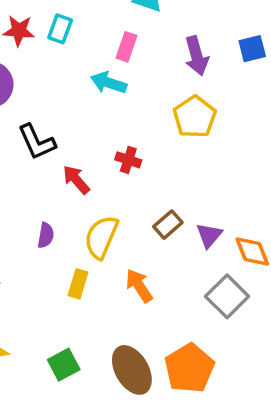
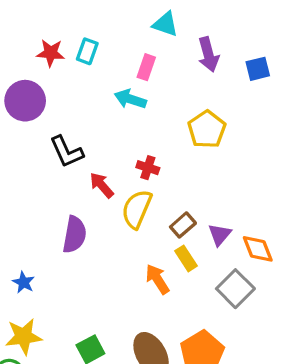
purple arrow: (197, 56) -> (208, 54), moved
purple semicircle: (46, 235) -> (75, 235), size x1.6
yellow semicircle: (101, 237) -> (137, 209), moved
yellow rectangle: (78, 284) -> (186, 258), moved, turned -50

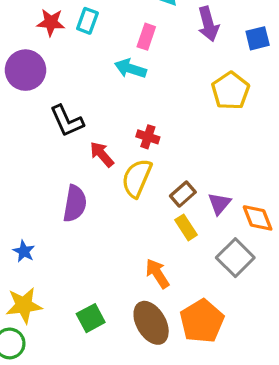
yellow pentagon: (207, 129) -> (231, 91), moved
orange arrow: (157, 279) -> (157, 274), moved

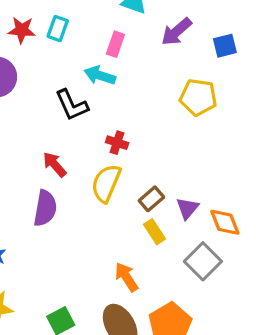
purple arrow: (208, 24) -> (176, 32), turned 64
yellow pentagon: (231, 91) -> (198, 97), turned -30
black L-shape: (67, 121) -> (72, 105), moved
red arrow: (102, 154) -> (55, 164), moved

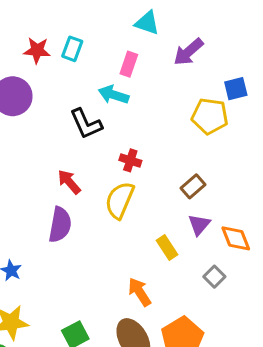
blue square: (225, 46) -> (236, 89), moved
brown rectangle: (151, 199) -> (193, 186), moved
gray square: (203, 261) -> (214, 277), size x0.6

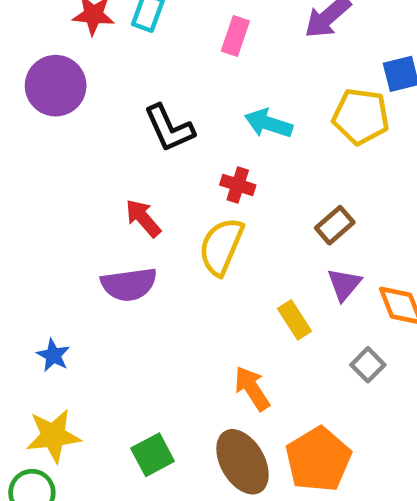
cyan arrow: (114, 95) -> (269, 123), moved
purple semicircle: (60, 225) -> (129, 284), turned 72

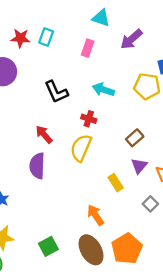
purple semicircle: (129, 284) -> (37, 166), turned 100

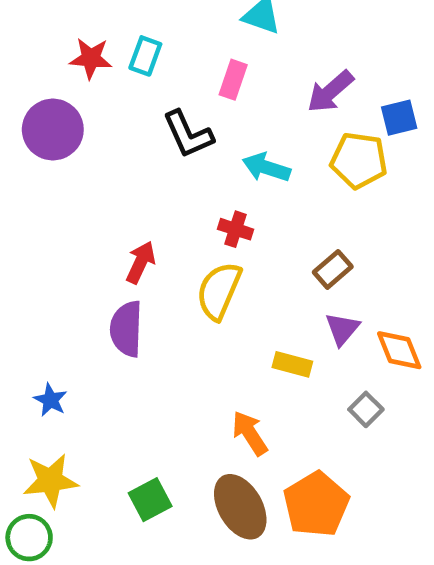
purple arrow: (131, 39) -> (330, 92), moved
black L-shape: (56, 92) -> (188, 134), moved
red arrow: (44, 134) -> (141, 262), turned 66
yellow rectangle: (116, 183) -> (292, 364), turned -42

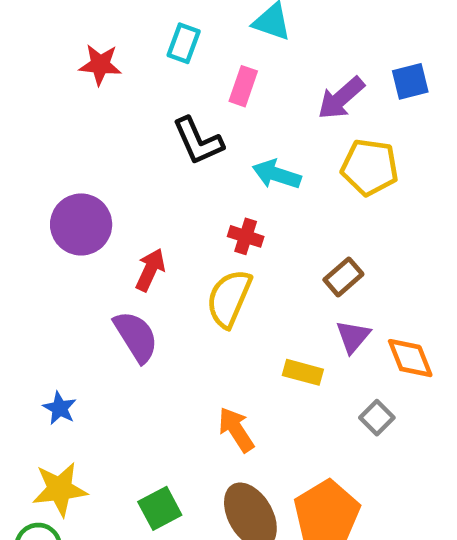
cyan rectangle: (145, 56) -> (184, 43), moved
blue square: (399, 118) -> (410, 81), moved
purple circle: (53, 130) -> (81, 224), moved
purple semicircle: (126, 329) -> (136, 337), turned 146
orange arrow: (250, 433) -> (236, 430), moved

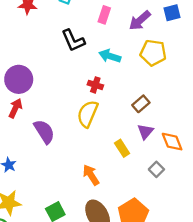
pink rectangle: (243, 86) -> (104, 15), moved
red arrow: (150, 270) -> (15, 108), moved
yellow rectangle: (303, 372) -> (122, 148), turned 42

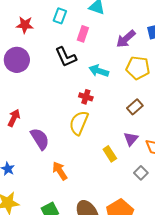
pink rectangle: (104, 15) -> (83, 34), moved
purple circle: (19, 79) -> (17, 60), moved
brown rectangle: (141, 104) -> (135, 107), moved
orange arrow: (91, 175) -> (60, 171), moved

